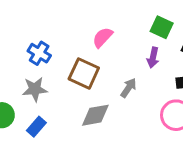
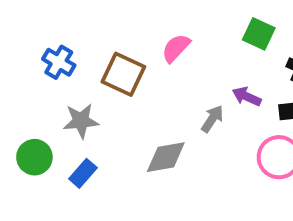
blue cross: (39, 53) -> (59, 62), moved
purple arrow: (153, 58) -> (247, 97), moved, turned 102
brown square: (84, 73) -> (123, 74), moved

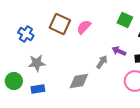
brown square: (123, 74) -> (60, 24), moved
blue rectangle: (83, 173) -> (38, 89), turned 40

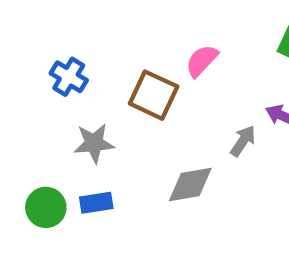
brown square: (60, 24) -> (154, 95), moved
green circle: (14, 81) -> (46, 207), moved

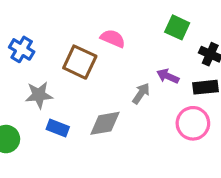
pink semicircle: (202, 61) -> (113, 38), turned 70
blue rectangle: (96, 203) -> (58, 128), moved, turned 30

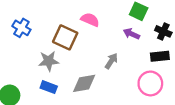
purple arrow: (168, 76) -> (131, 34), moved
gray star: (39, 95) -> (49, 61), moved

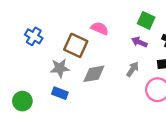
gray arrow: (111, 61) -> (133, 69), moved
gray diamond: (84, 83) -> (94, 74), moved

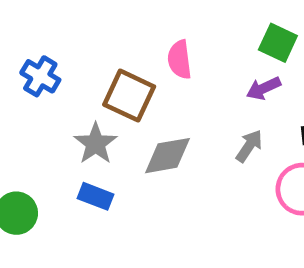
pink semicircle: (100, 28) -> (180, 60), turned -120
purple arrow: (139, 42) -> (263, 88), turned -49
gray star: (60, 68) -> (96, 144), turned -30

